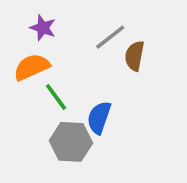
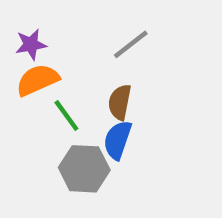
purple star: (43, 28) -> (31, 44), moved, turned -30
brown semicircle: (135, 56) -> (120, 102), moved

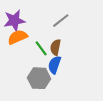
purple star: (31, 44) -> (14, 21), size x1.5
green line: (66, 116) -> (41, 48), moved

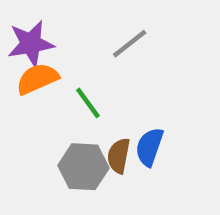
brown semicircle: (56, 47) -> (119, 156), moved
blue semicircle: (55, 65) -> (149, 147), moved

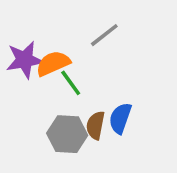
purple star: (31, 44) -> (25, 60), moved
orange semicircle: (37, 79) -> (53, 63), moved

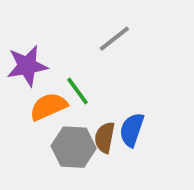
orange semicircle: (53, 63) -> (48, 106), moved

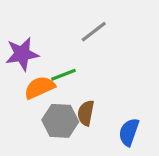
green line: (78, 91) -> (63, 75), turned -75
blue semicircle: (132, 130) -> (129, 132), moved

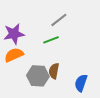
green line: (63, 75) -> (51, 40), moved
orange semicircle: (40, 87) -> (14, 55), moved

